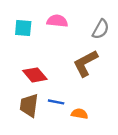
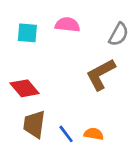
red diamond: (35, 75) -> (25, 88), moved
blue line: (56, 102) -> (66, 134), moved, turned 42

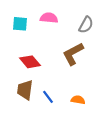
red diamond: (25, 88) -> (30, 62), moved
orange semicircle: (94, 134) -> (78, 100), moved

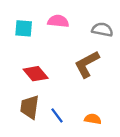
gray semicircle: (86, 25) -> (102, 30), turned -108

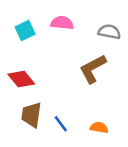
cyan square: (24, 28) -> (25, 31), turned -30
red diamond: (36, 74) -> (21, 79), moved

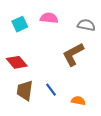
blue line: (61, 124) -> (51, 90), moved

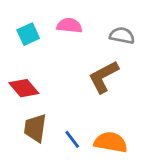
blue line: (51, 90) -> (72, 139), moved
orange semicircle: (78, 101) -> (111, 142), size x1.6

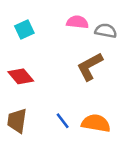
pink semicircle: (69, 26) -> (77, 22), moved
brown trapezoid: (35, 128) -> (17, 121), moved

